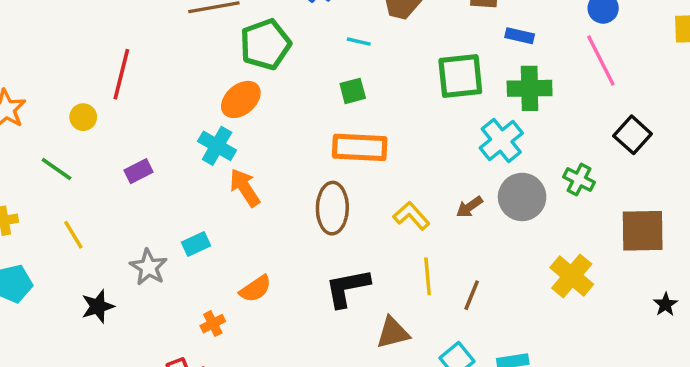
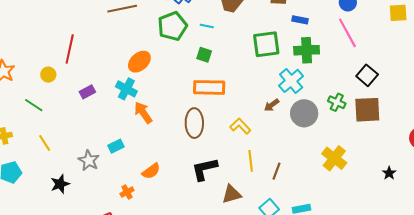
green pentagon: (265, 44) -> (172, 26), moved
green square: (353, 91) -> (204, 55), turned 35
purple rectangle: (138, 171) -> (87, 92), moved
brown arrow: (469, 207) -> (272, 105), moved
brown square: (643, 231) -> (367, 110), moved

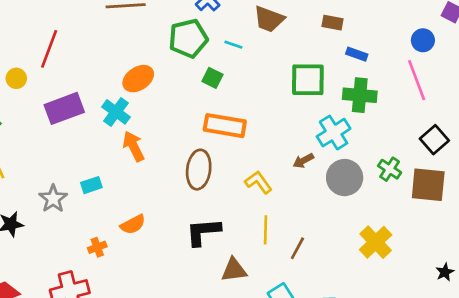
green square: (204, 55) -> (212, 78), moved
purple rectangle: (87, 92) -> (64, 108), size x1.8

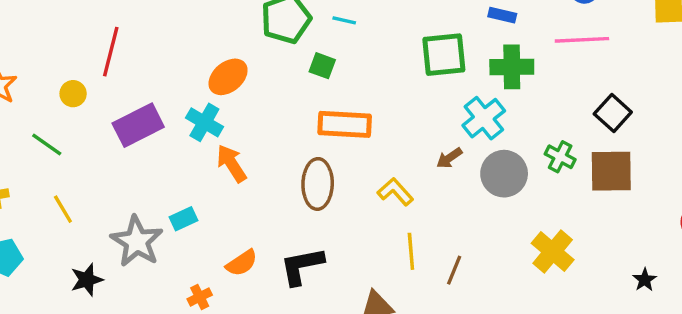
pink line: (417, 80) -> (582, 40), turned -66
gray star: (53, 199) -> (137, 241), size x1.4
black L-shape: (203, 232) -> (302, 266), moved

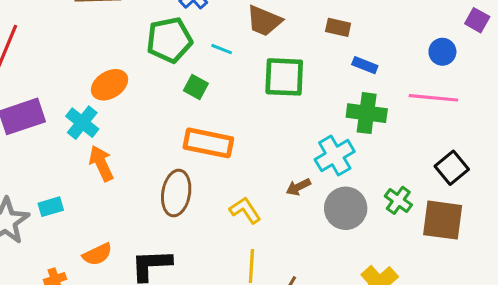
green square: (444, 55) -> (284, 77), moved

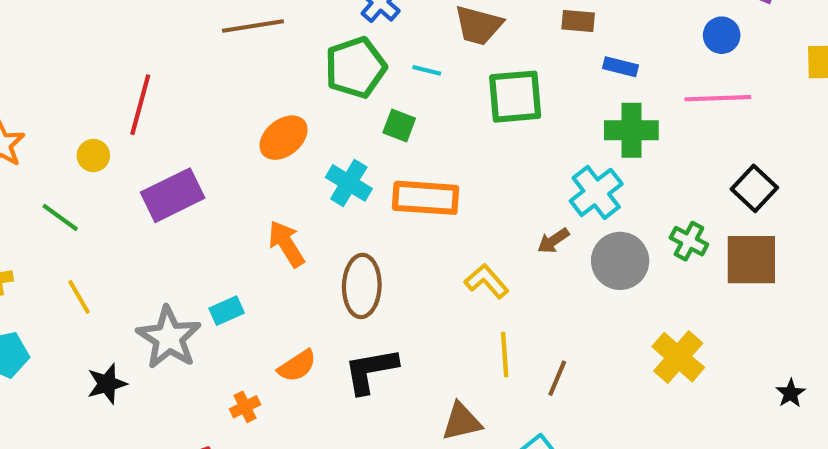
cyan cross: (82, 123) -> (349, 183), moved
brown ellipse: (176, 193) -> (362, 286), moved

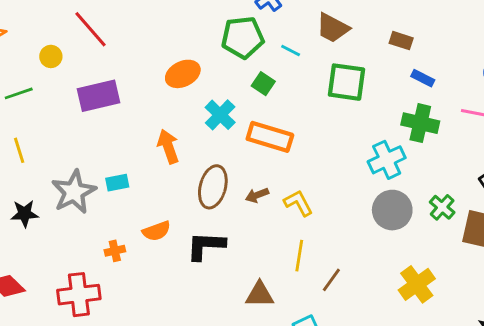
red line: (140, 105) -> (91, 29), turned -69
green line: (60, 217) -> (19, 93), turned -68
brown arrow: (553, 241) -> (257, 195), moved

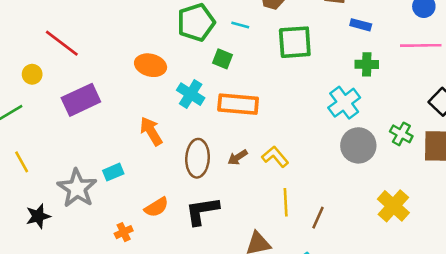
orange ellipse: (183, 74) -> (151, 65), turned 52
green cross: (420, 123) -> (367, 64), size x0.7

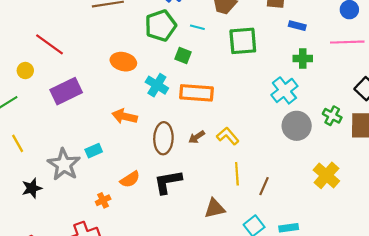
orange arrow: (151, 131) -> (125, 116), turned -45

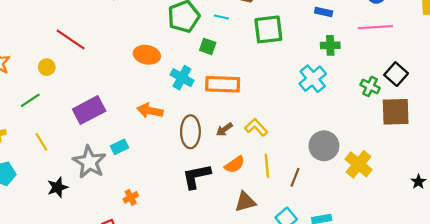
purple rectangle: (66, 91) -> (89, 110), moved
green cross: (332, 116) -> (370, 86), moved
gray circle: (297, 126) -> (324, 146), moved
orange semicircle: (130, 179) -> (235, 164), moved

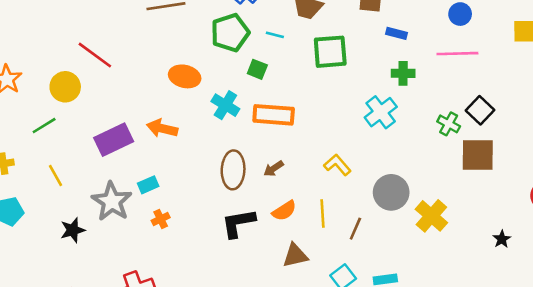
yellow circle: (47, 67) -> (65, 87), size x1.5
orange arrow: (150, 111) -> (162, 128), moved
yellow L-shape: (256, 127) -> (337, 165), moved
orange cross: (131, 197) -> (161, 219), moved

